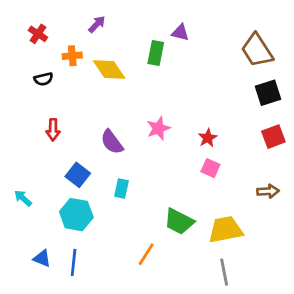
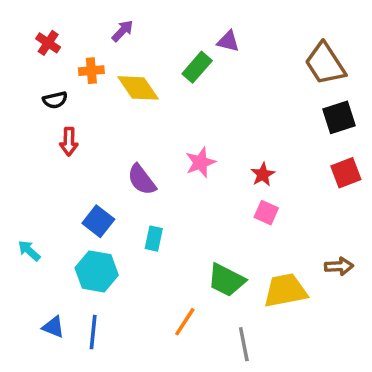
green rectangle: (156, 53) -> (197, 67), turned 30
red arrow: (53, 130) -> (69, 142), moved
brown arrow: (268, 191) -> (339, 266), moved
gray line: (224, 272) -> (244, 344), moved

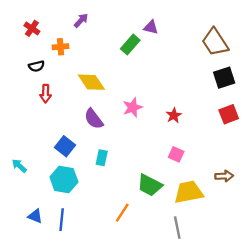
yellow diamond: (138, 88) -> (91, 82), moved
pink square: (266, 213) -> (176, 154), moved
gray line: (244, 344) -> (177, 228), moved

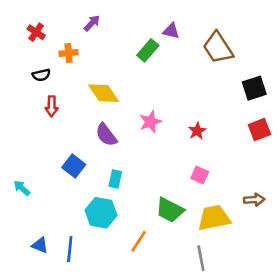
brown trapezoid: (215, 42) -> (218, 48), moved
cyan hexagon: (64, 179) -> (101, 213), moved

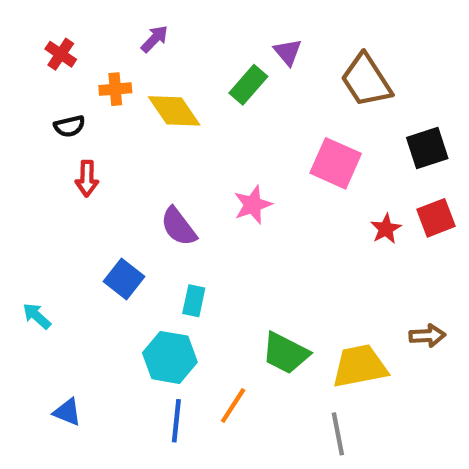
purple triangle: (171, 31) -> (288, 52), turned 36
yellow diamond: (104, 93) -> (174, 111), moved
red star: (197, 131) -> (386, 229), moved
pink square: (200, 175) -> (336, 163), moved, size x1.6
blue line: (70, 249) -> (176, 421), moved

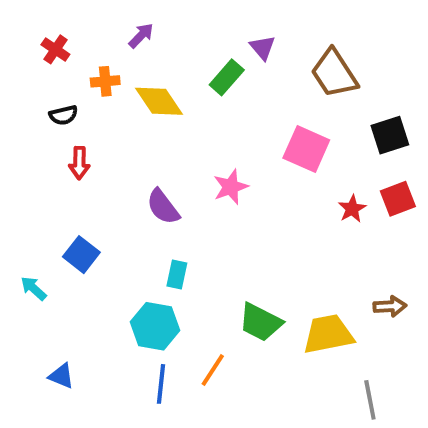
blue square: (124, 279) -> (81, 255), moved
gray line: (338, 434) -> (370, 400), moved

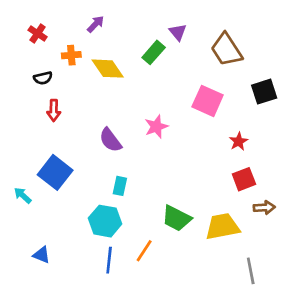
red square: (398, 199) -> (244, 179), moved
blue square: (81, 255) -> (55, 172), size x1.4

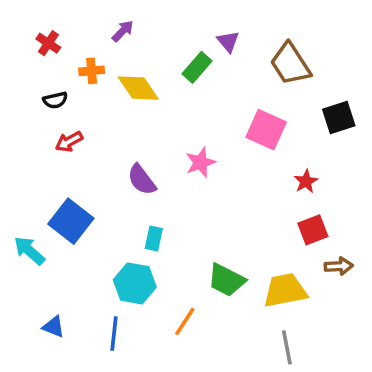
red arrow: (54, 110) -> (69, 142), turned 60
cyan arrow: (23, 195) -> (29, 251), size x1.4
blue line: (109, 260) -> (114, 334), moved
gray line: (251, 271) -> (287, 347), moved

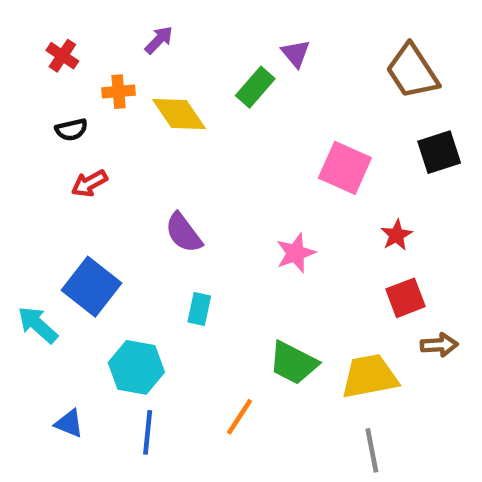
brown trapezoid: (290, 64) -> (412, 71), moved
pink star: (200, 162) -> (296, 253), moved
cyan hexagon: (135, 283) -> (136, 367), moved

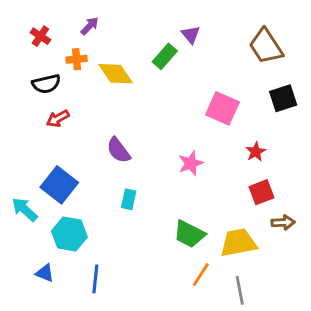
purple arrow: (159, 40) -> (90, 26), moved
black semicircle: (71, 130) -> (46, 84), size x1.4
cyan hexagon: (136, 367) -> (69, 234), moved
orange line: (240, 417) -> (201, 274), moved

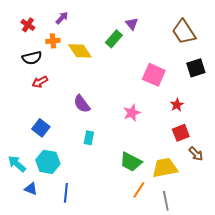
blue square: (59, 185) -> (41, 128), size x0.7
cyan arrow: (25, 209) -> (17, 164), moved
brown arrow: (283, 222) -> (196, 154), turned 49

